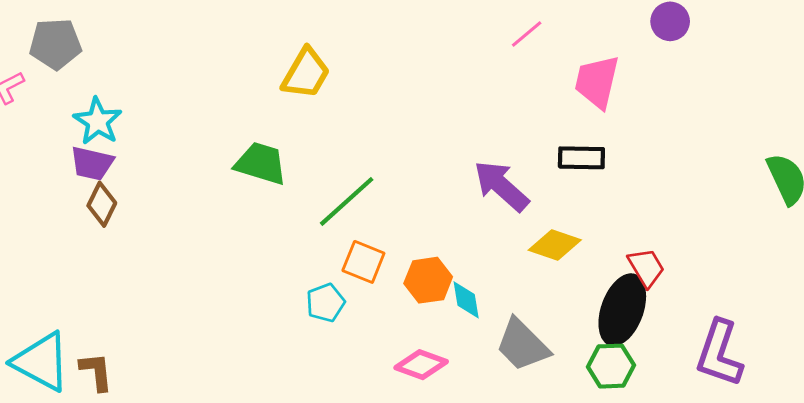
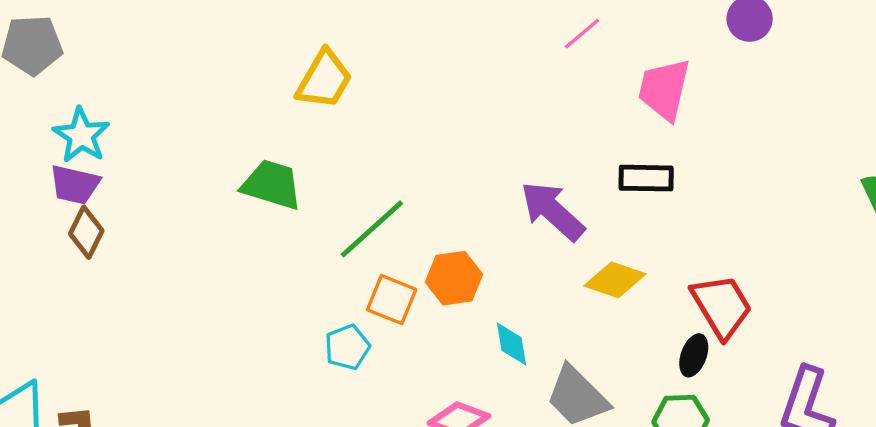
red trapezoid: (646, 268) -> (722, 306), size x1.4
orange hexagon: (428, 280) -> (454, 278), moved
black ellipse: (622, 310) -> (694, 355), size x0.5

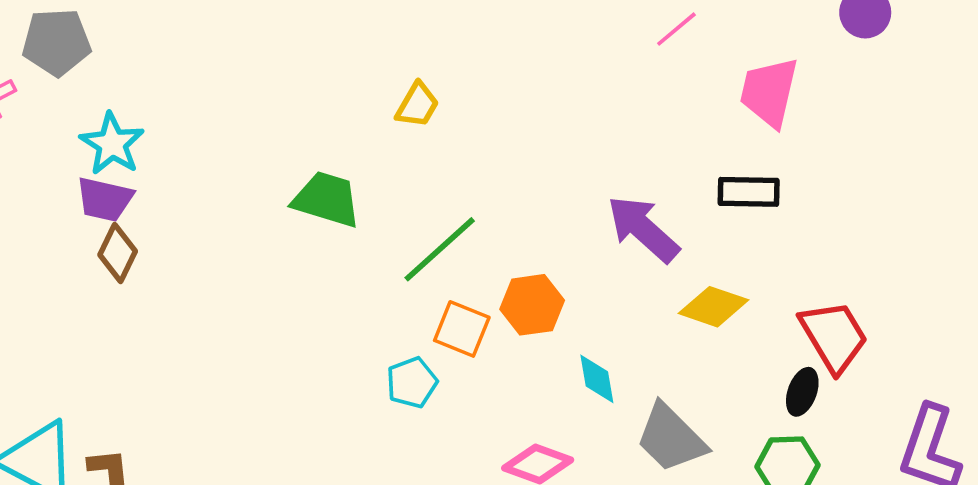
yellow trapezoid: (324, 80) -> (417, 105), moved, size x0.7

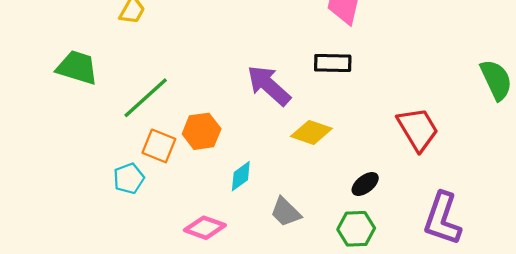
red trapezoid: (834, 336) -> (418, 129), moved
cyan diamond: (597, 379) -> (241, 176), turned 64
black ellipse: (802, 392) -> (365, 184), turned 32
gray trapezoid: (671, 438) -> (286, 212), size x0.7

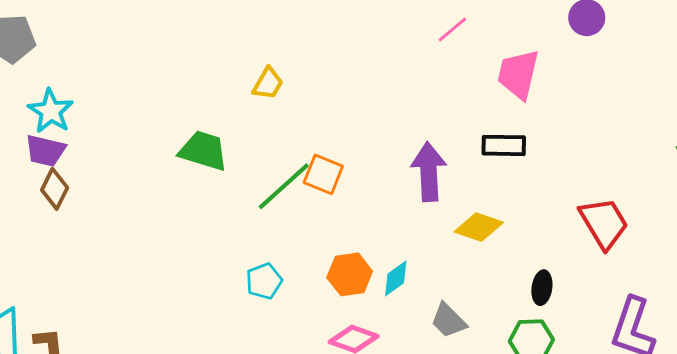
purple arrow: (269, 85) -> (429, 172), turned 45
orange hexagon: (202, 131) -> (350, 274), moved
orange square: (159, 146) -> (323, 174), moved
black ellipse: (365, 184) -> (542, 288), turned -44

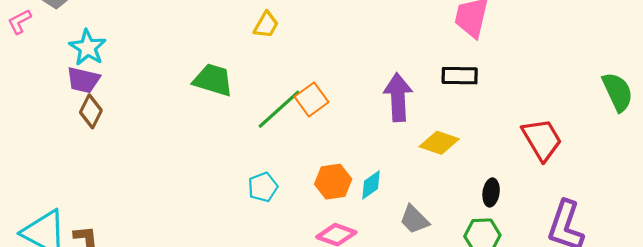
orange square: (323, 174) -> (312, 99), turned 32

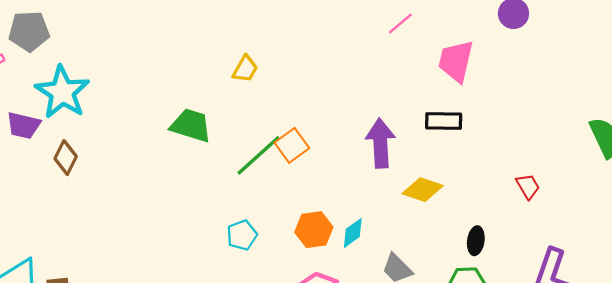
cyan star: (88, 48) -> (62, 92), size x1.4
purple trapezoid: (83, 80) -> (23, 125), moved
red trapezoid: (542, 139) -> (528, 186), size x0.6

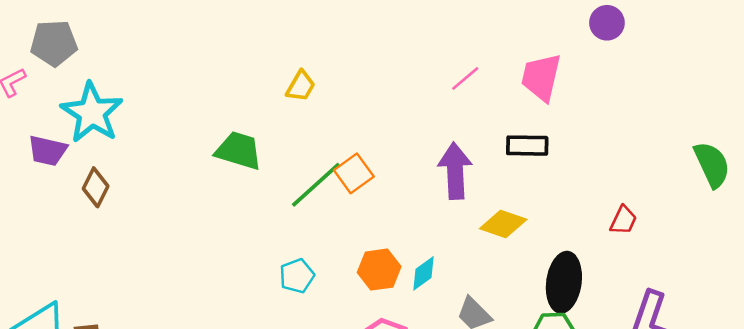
pink line: (400, 23) -> (465, 78), moved
red trapezoid: (528, 186) -> (623, 220), turned 56
black ellipse: (476, 241) -> (564, 282), size x1.8

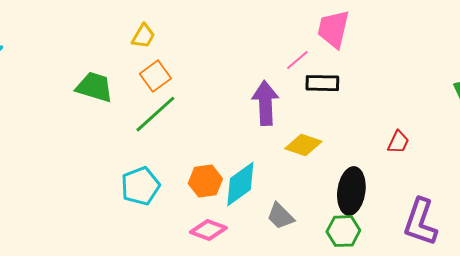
pink line: (465, 78) -> (297, 60), moved
orange square: (354, 173) -> (155, 76), moved
cyan diamond: (423, 273) -> (240, 184), size x1.6
cyan pentagon: (297, 276) -> (140, 186), size x1.4

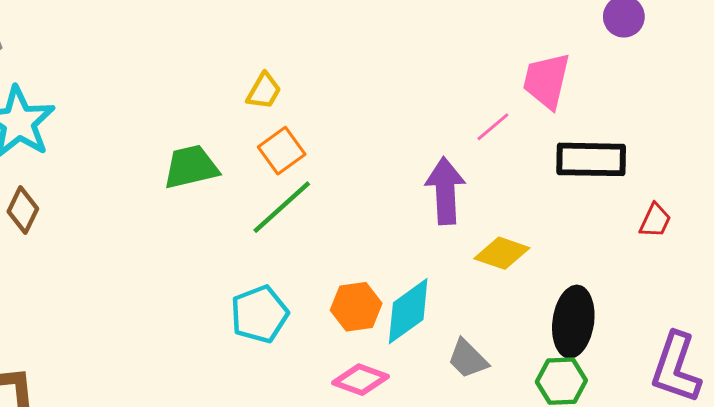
black rectangle: (322, 83) -> (591, 159), moved, size x1.4
green trapezoid: (94, 87) -> (191, 167), turned -30
red trapezoid: (398, 142) -> (655, 220), moved

